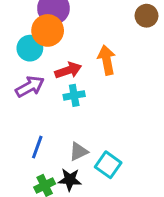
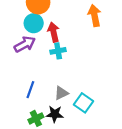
cyan circle: (30, 48) -> (34, 23), moved
orange arrow: (107, 60) -> (95, 15), moved
red arrow: (68, 70) -> (54, 32), turned -84

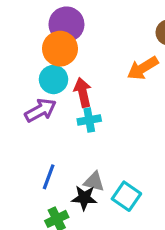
orange arrow: (95, 15) -> (143, 68), turned -110
gray triangle: (61, 93) -> (94, 182), turned 40
black star: (55, 114) -> (84, 198), moved

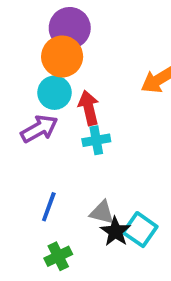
black star: (84, 198) -> (115, 231), moved, turned 30

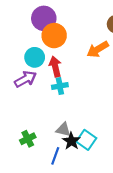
orange circle: (62, 57) -> (54, 36), moved
blue line: (49, 207) -> (55, 156), moved
green cross: (58, 256) -> (28, 139), moved

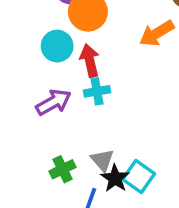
purple arrow: (25, 79) -> (53, 102), moved
gray triangle: (63, 130) -> (102, 160), turned 35
green cross: (28, 139) -> (63, 169), moved

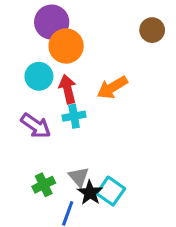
orange arrow: (157, 33) -> (112, 87), moved
purple arrow: (53, 102) -> (36, 126), turned 64

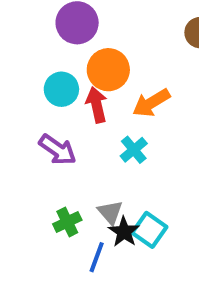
orange circle: (66, 46) -> (108, 70), moved
cyan cross: (74, 116) -> (134, 150), moved, turned -30

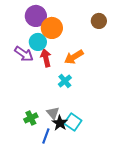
orange circle: (108, 70) -> (52, 28), moved
cyan circle: (61, 89) -> (38, 42), moved
purple arrow: (58, 150) -> (24, 54), moved

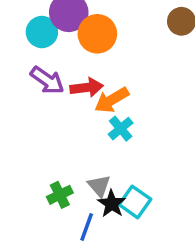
cyan circle: (38, 42) -> (42, 32), moved
orange arrow: (74, 57) -> (112, 100), moved
red arrow: (46, 58) -> (87, 87), turned 96

